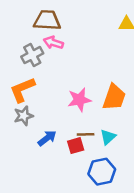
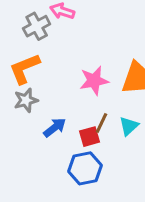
brown line: (86, 134) -> (102, 123), turned -63
blue hexagon: (102, 172) -> (85, 168), moved

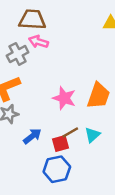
pink star: (94, 81) -> (64, 98), turned 30
brown line: (102, 123) -> (70, 132), turned 35

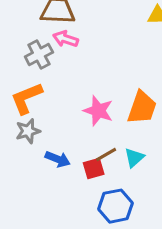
blue arrow: (32, 136) -> (58, 159), turned 60
blue hexagon: (57, 169) -> (115, 206), moved

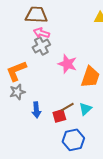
gray cross: (39, 54) -> (41, 46), moved
pink star: (98, 111) -> (67, 64), moved
blue arrow: (58, 159) -> (36, 110), turned 63

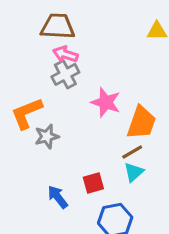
gray star: (17, 92) -> (47, 136), moved
brown line: (67, 107) -> (132, 152), moved
blue arrow: (36, 110) -> (58, 197), moved, turned 147

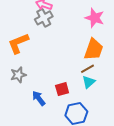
pink star: (106, 102) -> (95, 18), moved
gray star: (47, 136) -> (18, 75), moved

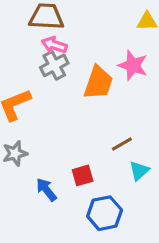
orange trapezoid: (94, 49) -> (98, 83), moved
cyan triangle: (89, 82) -> (139, 171), moved

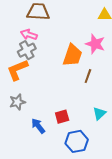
pink arrow: (54, 45) -> (29, 35), moved
gray cross: (54, 65) -> (27, 50), moved
brown line: (122, 144) -> (88, 76), moved, turned -40

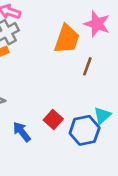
red square: (62, 117) -> (53, 119), turned -32
blue hexagon: (77, 141) -> (85, 130), moved

